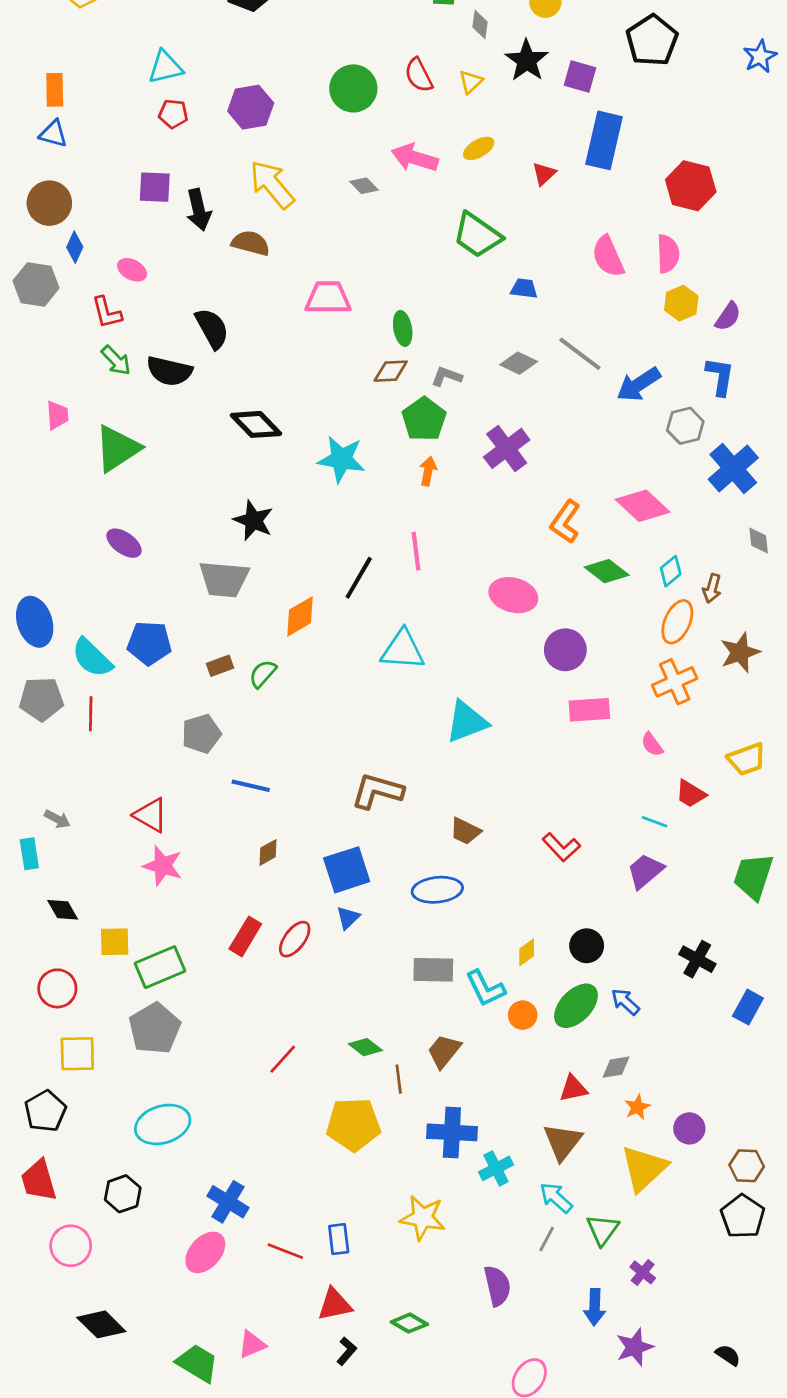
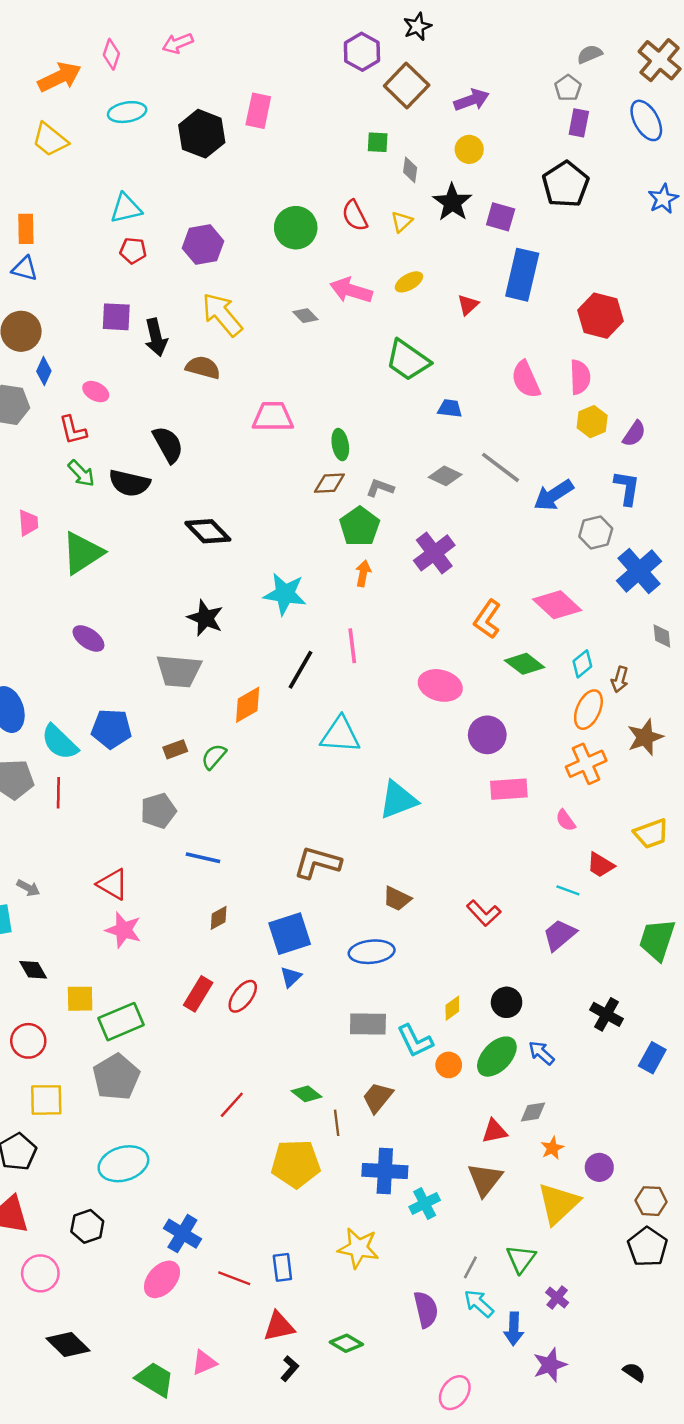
cyan star: (341, 459) -> (285, 594), moved
cyan arrow: (556, 1198) -> (479, 1303), moved

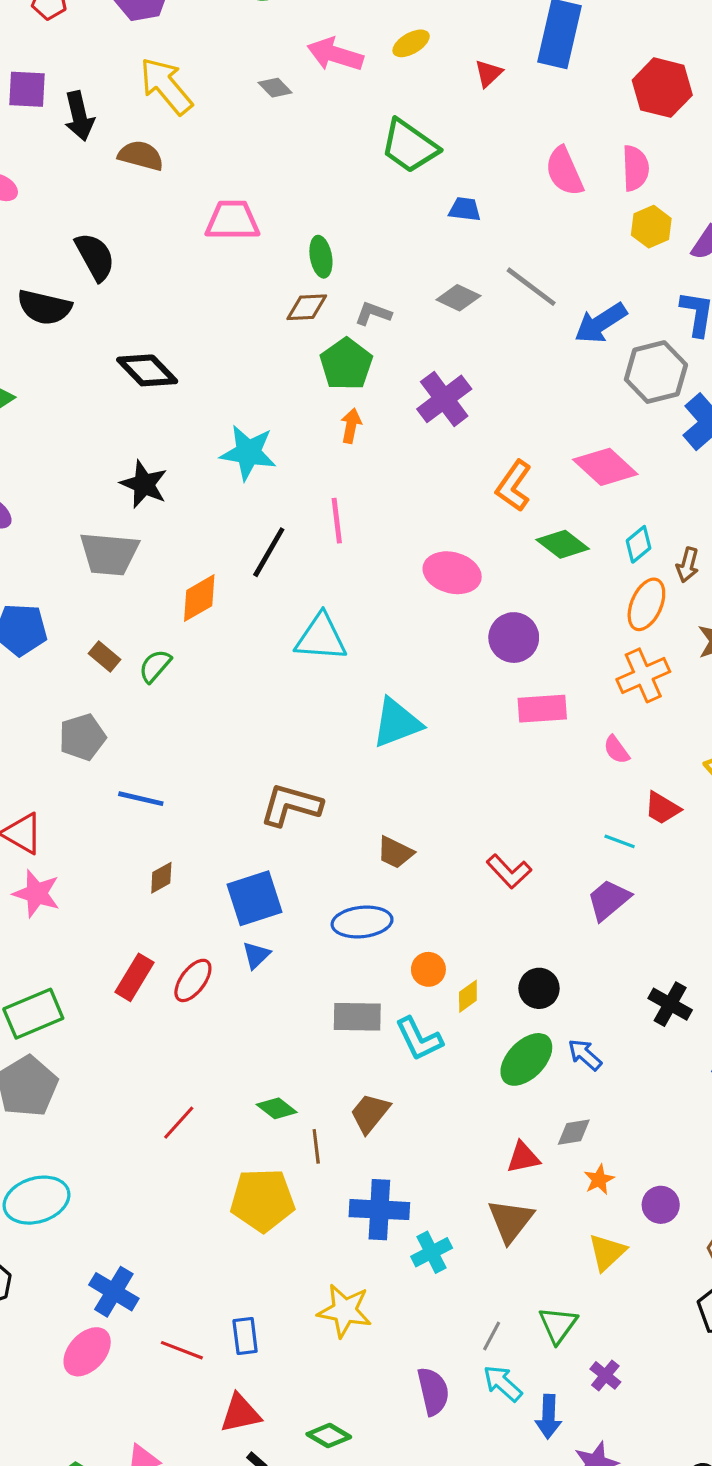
gray hexagon: (596, 532) -> (656, 372), size x1.4
brown rectangle: (175, 749) -> (104, 656), turned 60
orange circle: (449, 1065) -> (428, 969), moved
yellow triangle: (558, 1203) -> (607, 1252), size x0.7

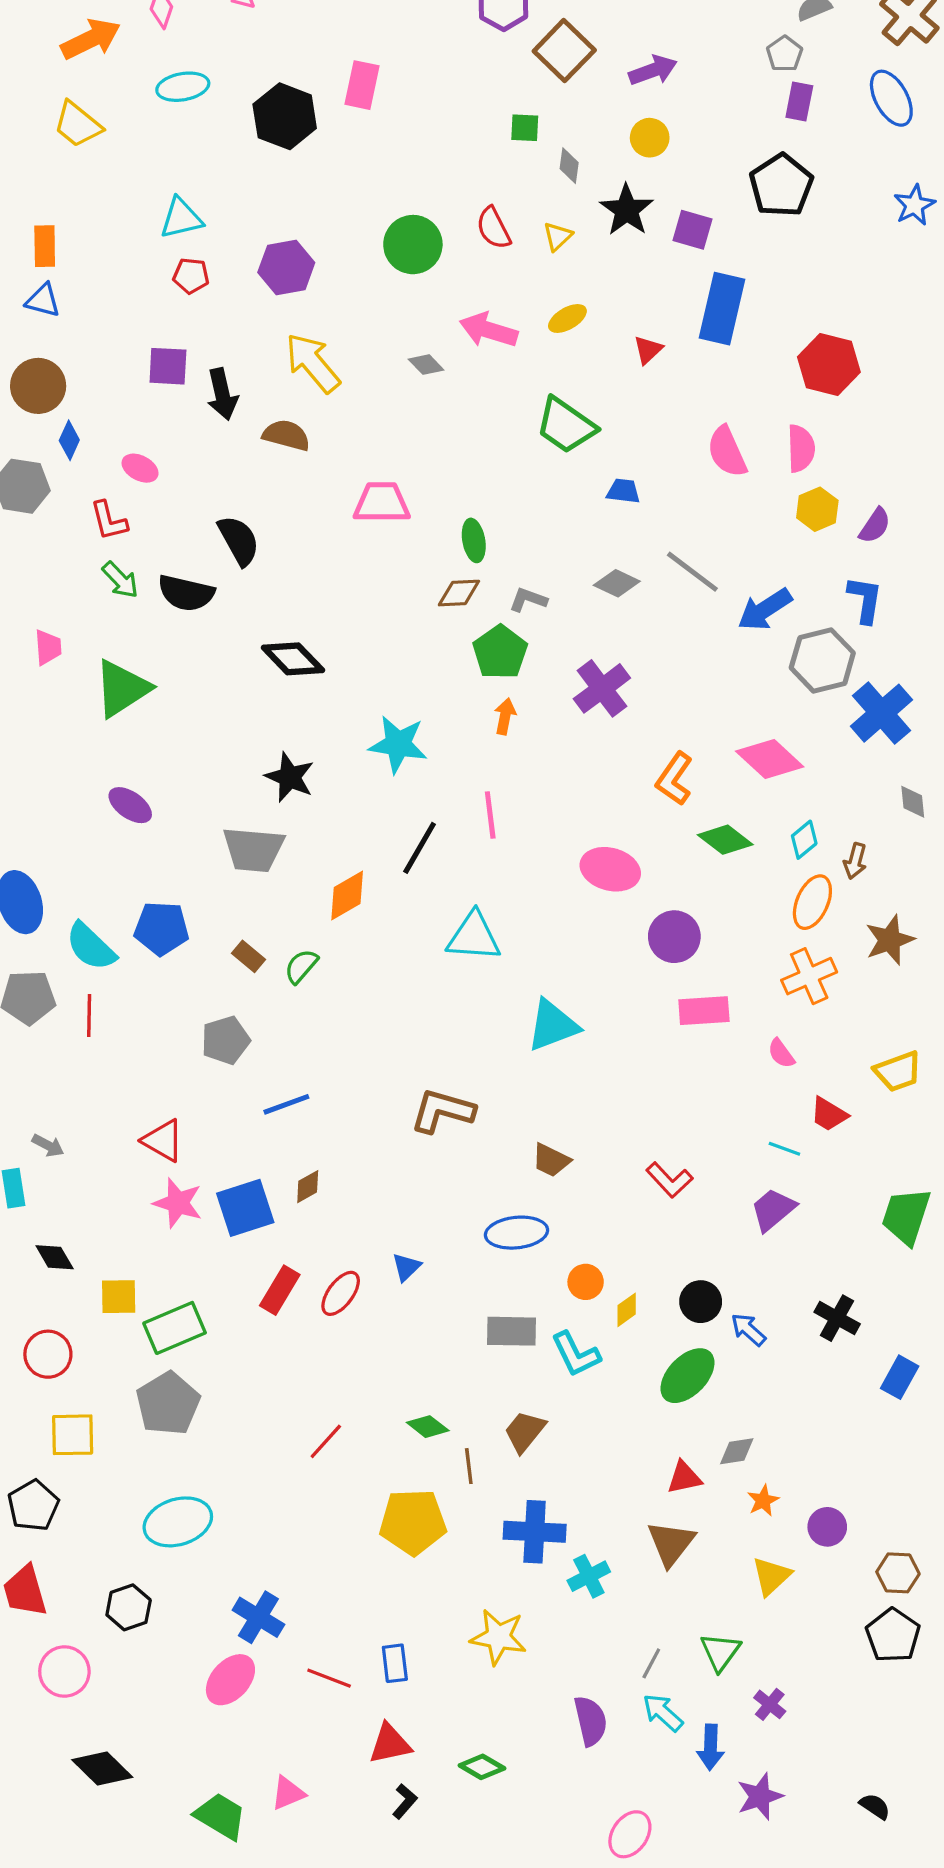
blue line: (141, 799) -> (286, 1104), turned -33
blue square: (255, 898) -> (245, 1208), moved
blue arrow: (585, 1055) -> (748, 1330), moved

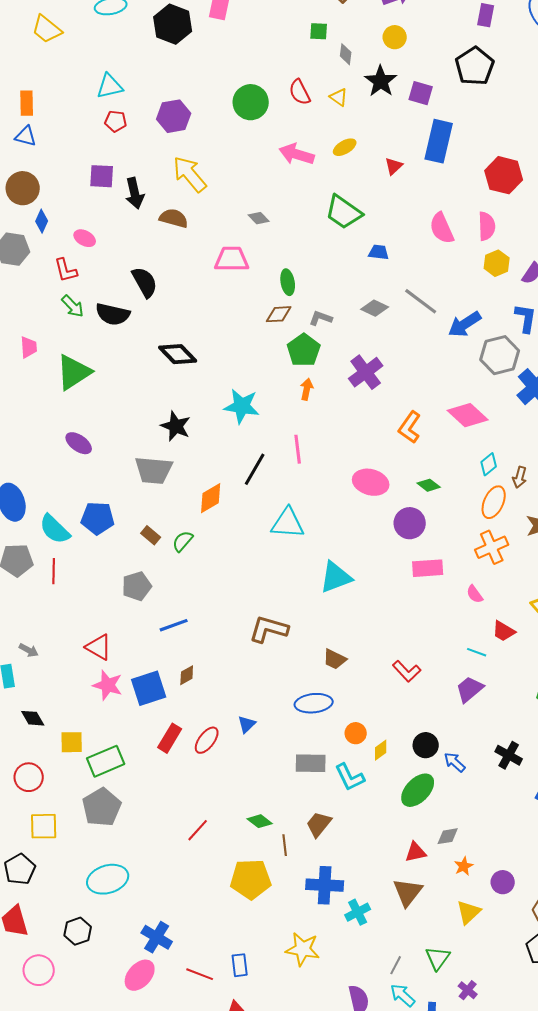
yellow triangle: (558, 236) -> (339, 97), turned -42
gray diamond: (426, 365) -> (259, 218), moved
green diamond: (725, 840) -> (429, 485), moved, size x0.7

